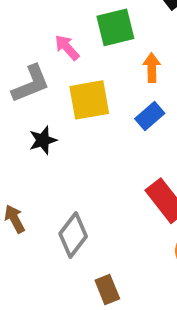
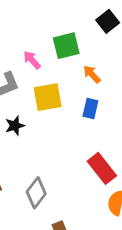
orange arrow: (152, 68) -> (92, 74), turned -42
blue rectangle: (150, 116) -> (90, 109), turned -36

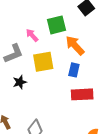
orange arrow: (92, 74) -> (75, 45), size x1.5
red rectangle: (102, 168) -> (82, 94), moved, turned -55

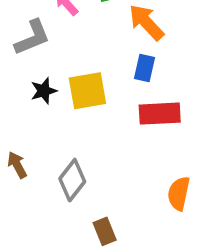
yellow square: (43, 62) -> (87, 91), moved

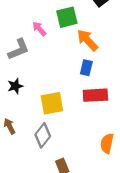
black star: (44, 91) -> (15, 86), moved
yellow square: (87, 91) -> (52, 103), moved

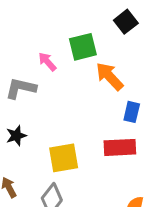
gray L-shape: (19, 49) -> (21, 88), turned -145
blue rectangle: (86, 68) -> (132, 112), moved

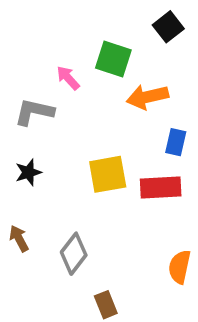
green square: (83, 47) -> (113, 59), turned 32
orange arrow: (110, 76) -> (147, 97), turned -60
yellow square: (64, 158) -> (108, 174), moved

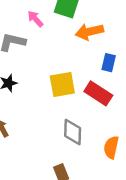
red rectangle: (161, 187) -> (98, 93), turned 36
gray diamond: (74, 254) -> (73, 132), moved, turned -36

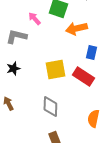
gray diamond: (73, 132) -> (50, 106), moved

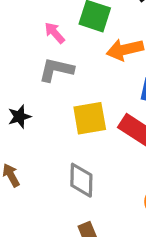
gray L-shape: (16, 36) -> (56, 70), moved

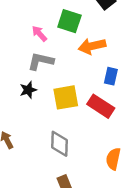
black star: (19, 117) -> (28, 90), moved

